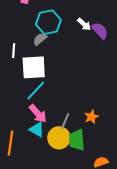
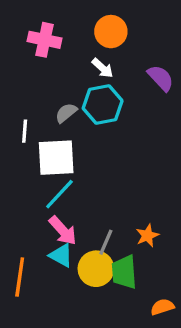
cyan hexagon: (48, 22) -> (103, 105), moved
white arrow: (84, 24) -> (103, 68), moved
purple semicircle: (100, 31) -> (161, 78), moved

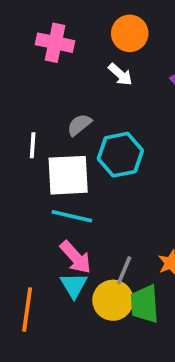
cyan hexagon: (103, 105) -> (120, 155), moved
cyan line: (59, 194) -> (72, 216), turned 60
cyan triangle: (61, 255) -> (74, 285), turned 30

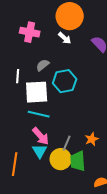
orange circle: (130, 33) -> (70, 16), size x1.4
pink cross: (55, 43) -> (30, 32), moved

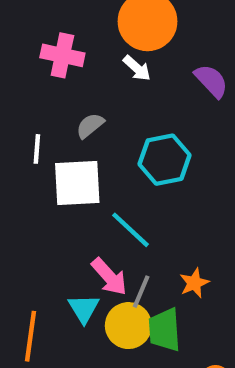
cyan hexagon: (65, 81) -> (165, 160), moved
cyan line: (39, 114) -> (130, 230), moved, turned 30
pink arrow: (41, 136) -> (109, 277), moved

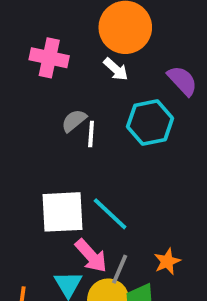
white line: (37, 149) -> (91, 134), moved
cyan hexagon: (165, 160) -> (150, 123), moved
white square: (77, 183) -> (62, 212), moved

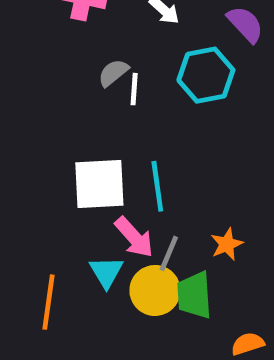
cyan line: (110, 214) -> (157, 186), turned 39

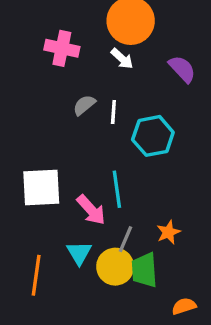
cyan hexagon: (206, 75) -> (153, 136), moved
white line: (134, 89) -> (113, 112), moved
white square: (99, 184) -> (41, 188), moved
pink arrow: (134, 237) -> (91, 210), moved

